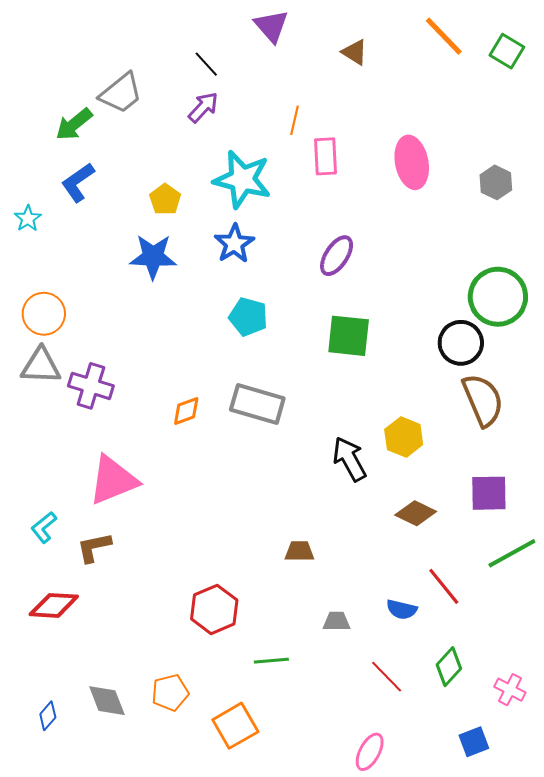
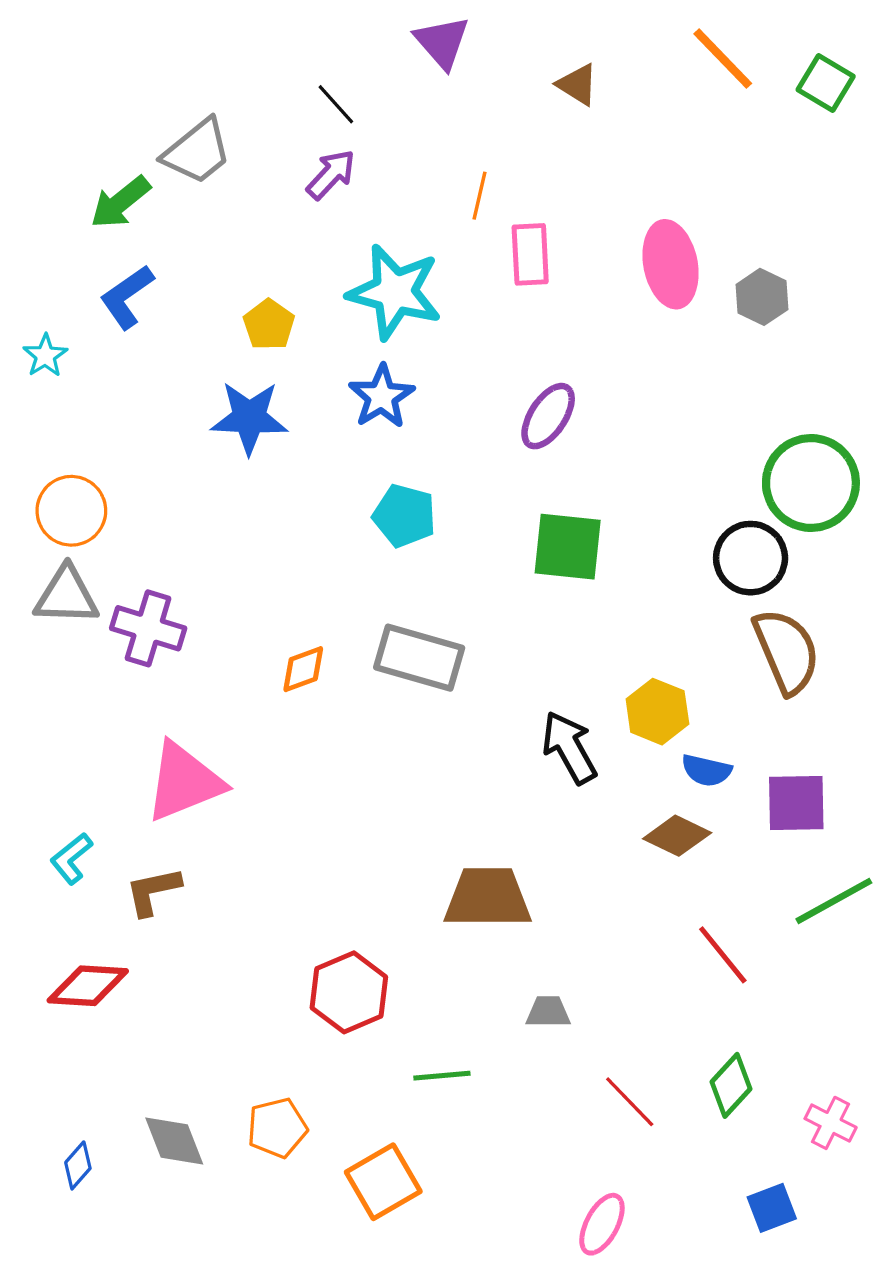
gray hexagon: (496, 182) -> (762, 297), moved
brown trapezoid: (299, 551) -> (488, 898), size x1.8
blue semicircle: (402, 609) -> (706, 770), moved

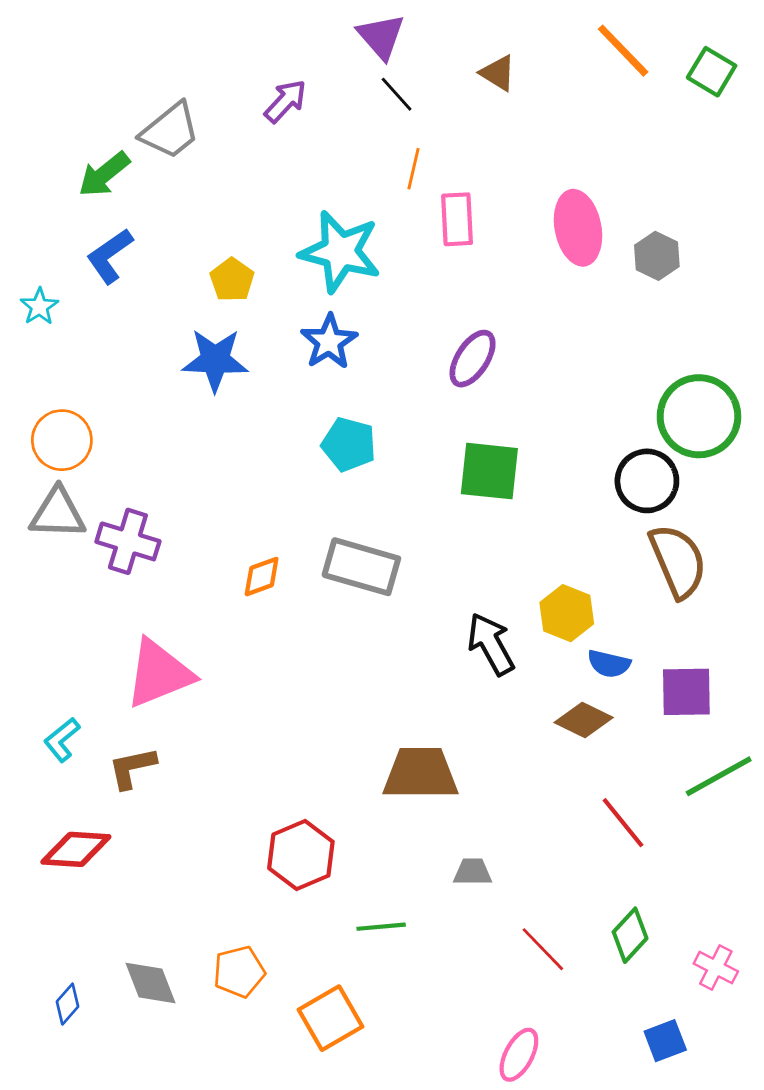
black line: (336, 104) -> (397, 94), moved
purple arrow: (331, 174) -> (285, 101), moved

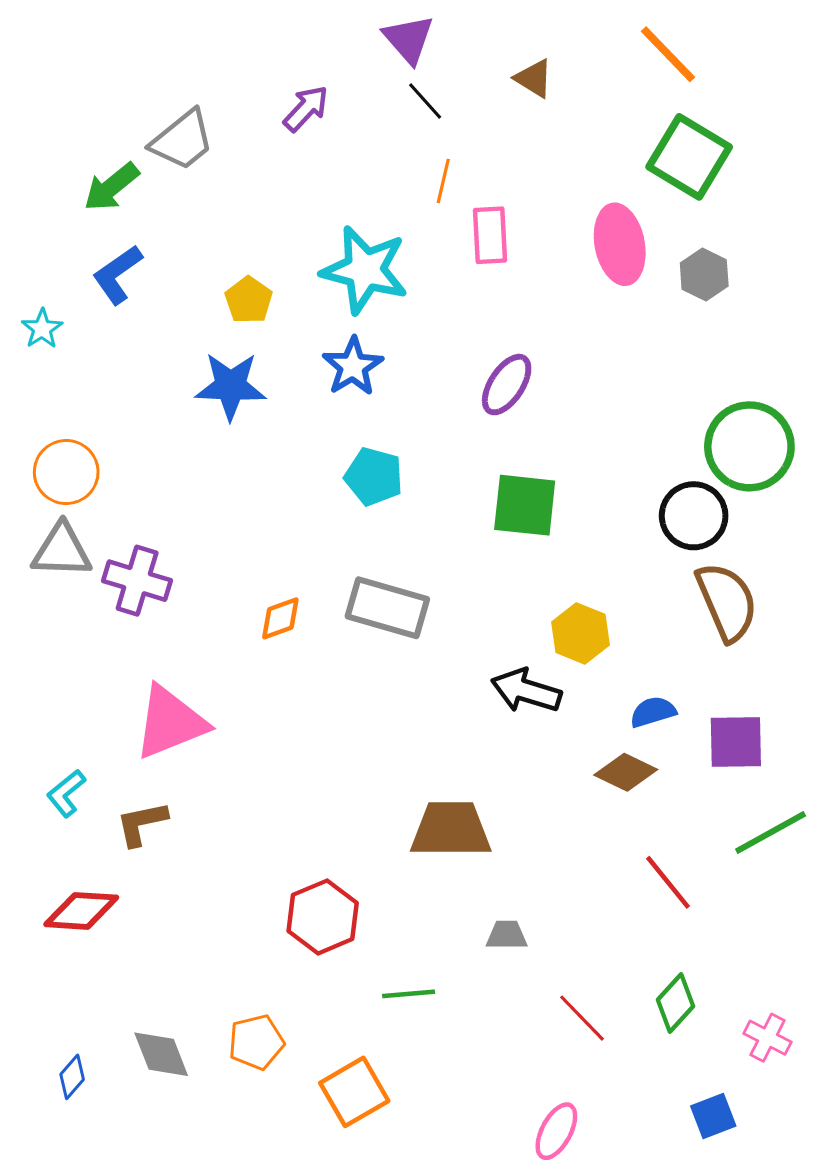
green square: (712, 72) -> (689, 157), moved, size x1.6
yellow hexagon: (567, 613) -> (580, 633), moved
black arrow: (491, 644) -> (526, 691), turned -44
blue semicircle: (609, 664) -> (653, 712), turned 150

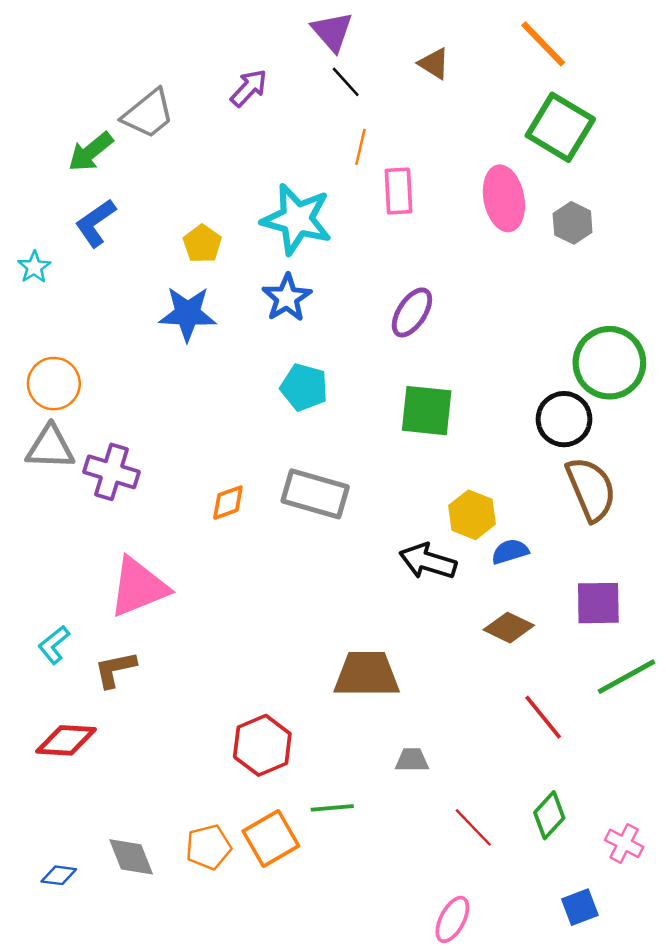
blue semicircle: (653, 712) -> (510, 552), moved
blue diamond: (72, 1077) -> (59, 875), turned 56
orange square: (354, 1092) -> (271, 839), moved

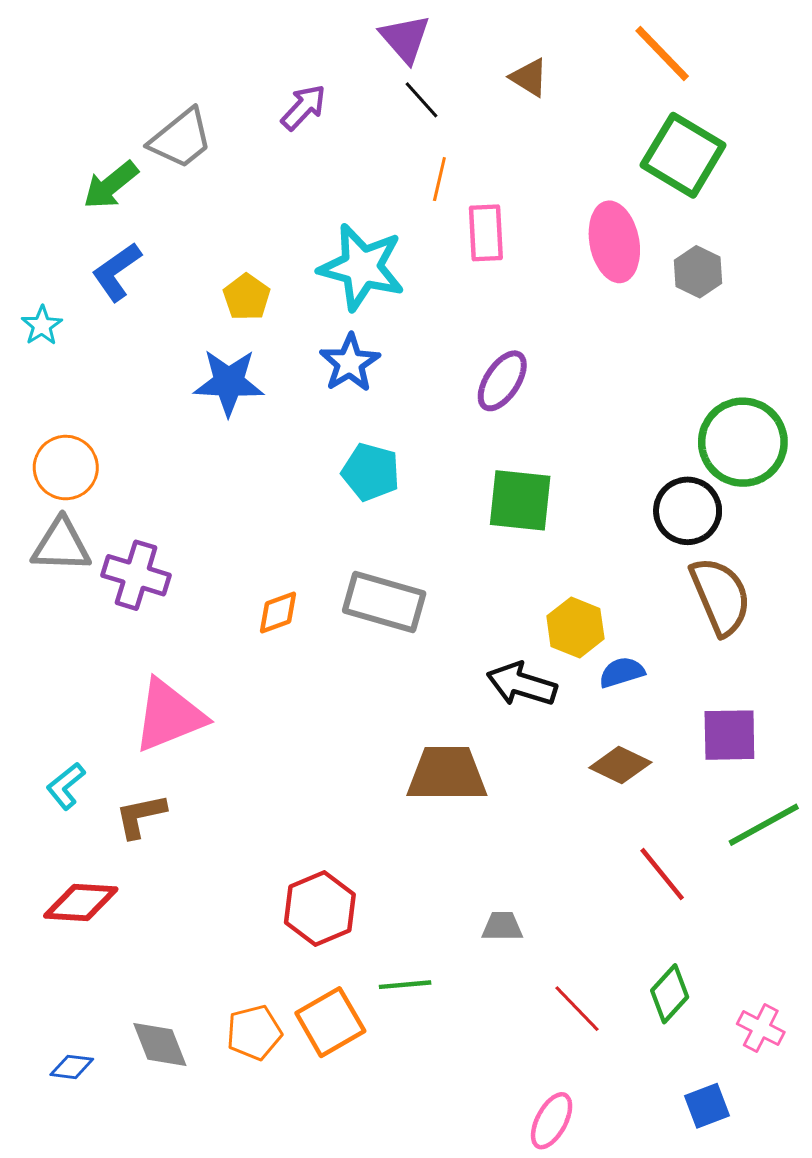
brown trapezoid: (367, 674) -> (447, 774), moved

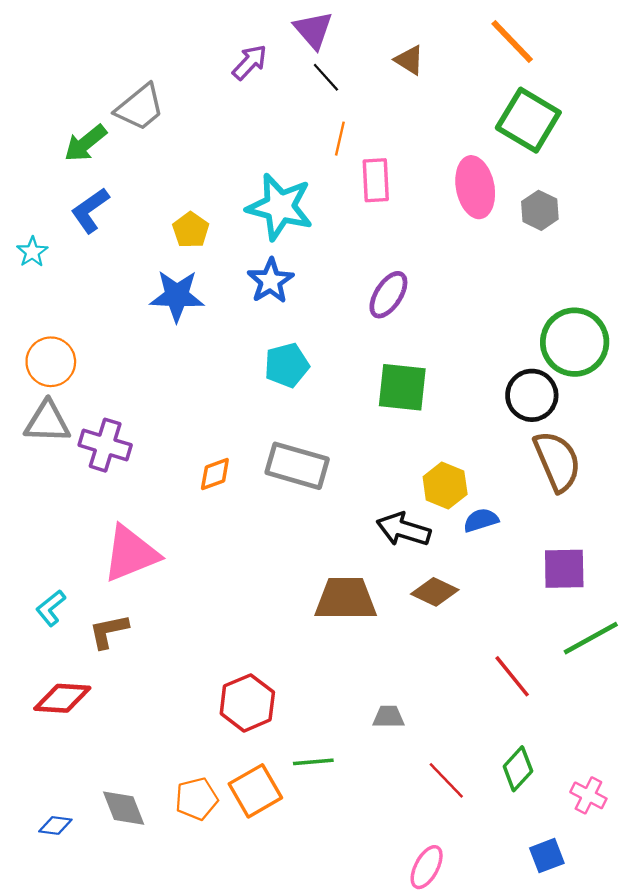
purple arrow: (303, 107) -> (250, 62), moved
cyan pentagon: (371, 472) -> (287, 365), turned -30
brown diamond: (620, 765) -> (435, 592), moved

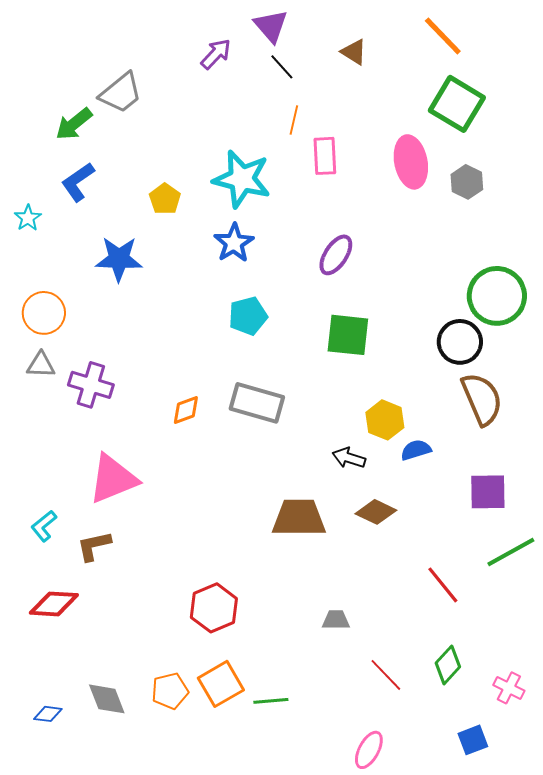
blue star: (177, 296) -> (119, 259), moved
gray triangle: (47, 422) -> (41, 365), size x0.7
black arrow: (403, 529) -> (349, 458), size x0.7
green line: (313, 762) -> (271, 701), moved

